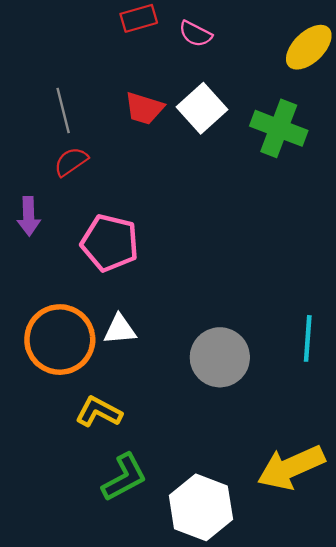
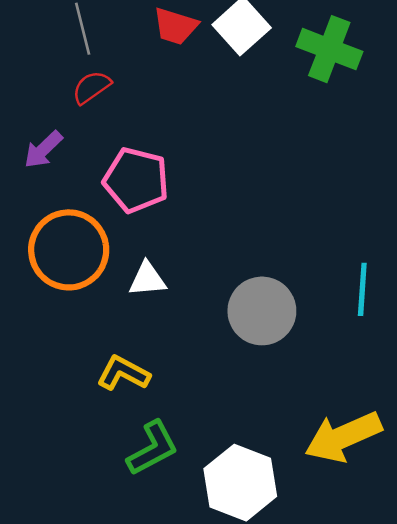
purple arrow: (29, 216) -> (43, 149), turned 48
orange circle: (60, 340) -> (69, 250), moved

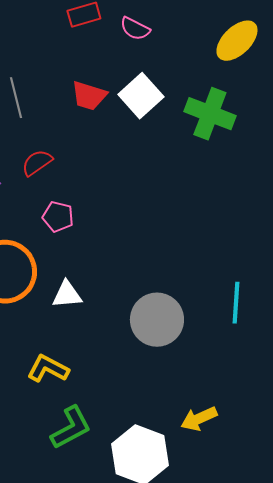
red semicircle: (92, 87) -> (37, 163), moved
pink pentagon: (136, 180) -> (58, 217), size x0.6
yellow arrow: (343, 437) -> (199, 419), moved, size x0.6

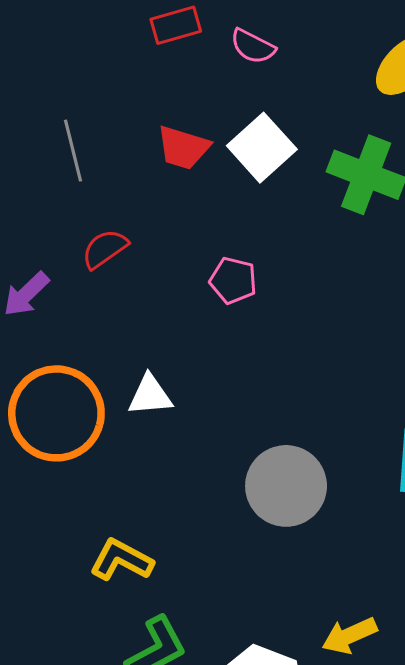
pink pentagon: (58, 217) -> (233, 281), moved
white triangle: (67, 295) -> (150, 395), moved

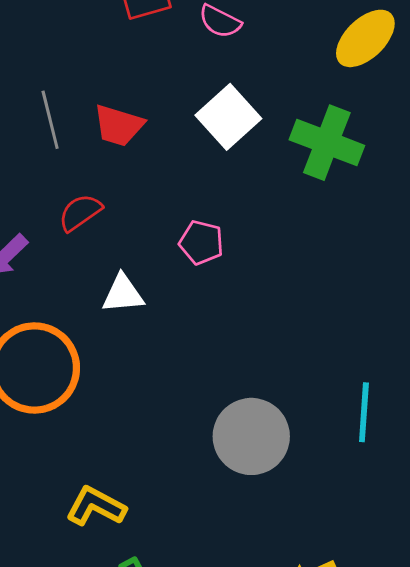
red trapezoid: (183, 148) -> (119, 125), moved
white triangle: (150, 395) -> (123, 294), moved

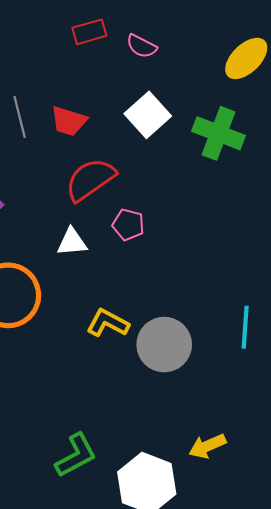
red semicircle: (80, 212) -> (90, 179), moved, size x1.6
pink pentagon: (201, 242) -> (128, 225), moved
yellow L-shape: (96, 506) -> (108, 323), moved

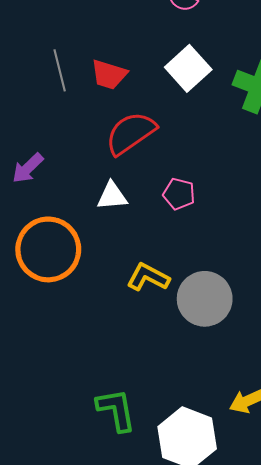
pink pentagon: (128, 225) -> (179, 194), moved
green L-shape: (76, 455) -> (116, 410), turned -72

